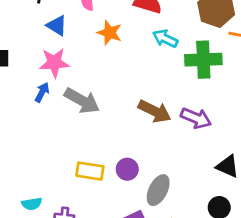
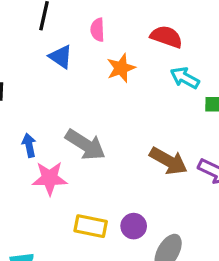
orange star: (110, 33) -> (121, 68), turned 30
pink star: (54, 63) -> (50, 178), moved
blue arrow: (42, 92) -> (29, 145), moved, turned -42

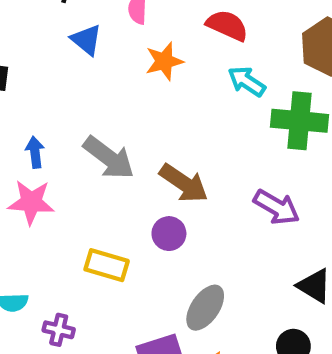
brown arrow: (168, 161) -> (184, 183), moved
pink star: (50, 178) -> (31, 202), moved
purple circle: (134, 226) -> (169, 234), moved

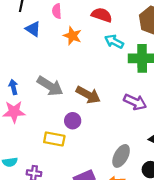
orange star: (164, 61) -> (72, 36), turned -30
purple circle: (169, 234) -> (73, 121), moved
gray ellipse: (205, 308) -> (121, 156), moved

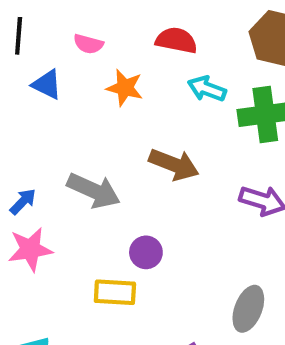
pink semicircle: (57, 11) -> (88, 44), turned -64
blue arrow: (13, 87) -> (23, 202), turned 64
brown arrow: (88, 95) -> (174, 164), moved

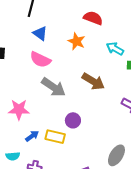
red semicircle: (176, 40) -> (93, 18), moved
pink semicircle: (88, 44) -> (40, 60), moved, size x1.5
blue arrow: (23, 202) -> (32, 136), moved

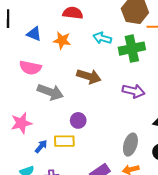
blue triangle: (40, 33) -> (34, 34), moved

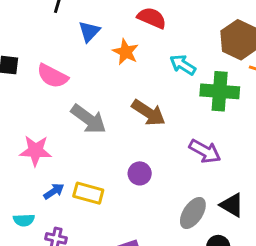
blue triangle: (34, 34) -> (89, 31), turned 35
pink semicircle: (30, 68) -> (52, 76), moved
purple circle: (78, 120) -> (140, 173), moved
gray ellipse: (130, 145) -> (193, 213), moved

